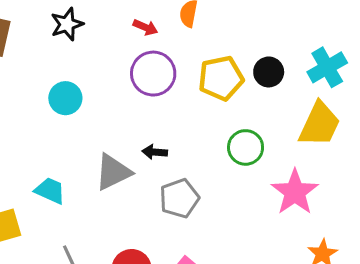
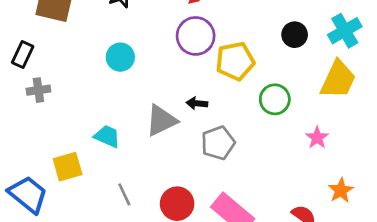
yellow pentagon: (221, 78) -> (235, 61), moved
pink star: (295, 192) -> (317, 138), size x0.6

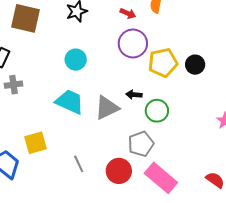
black circle: (295, 35) -> (195, 65), moved
green circle: (275, 99) -> (157, 111), moved
cyan trapezoid: (107, 136) -> (70, 102), moved, size x1.4
gray pentagon: (218, 143) -> (141, 144), moved

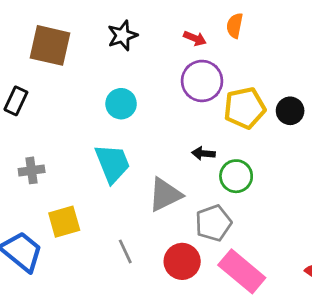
gray cross: (13, 85) -> (32, 170), moved
cyan trapezoid: (70, 102) -> (113, 163), turned 44
gray triangle: (107, 108) -> (165, 195), moved

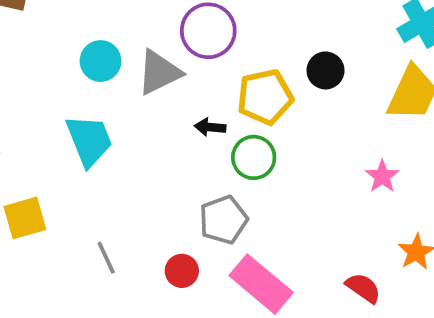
yellow pentagon: (245, 108) -> (265, 97), moved
gray triangle: (165, 195) -> (159, 72), moved
red circle: (182, 261) -> (182, 271), size x0.7

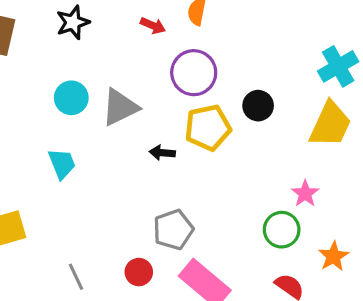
purple circle: (208, 31) -> (194, 73), moved
cyan trapezoid: (89, 140) -> (62, 164), size x0.7
green circle: (254, 157) -> (282, 230), moved
gray line: (106, 258) -> (76, 277), moved

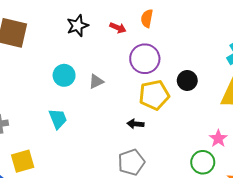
black star: (73, 22) -> (78, 26), moved
gray triangle: (120, 107) -> (96, 82), size x0.6
black arrow: (162, 153) -> (135, 124), moved

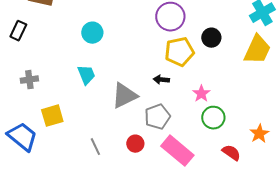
gray triangle: (96, 82) -> (124, 96), moved, size x1.8
pink star: (218, 138) -> (201, 94), moved
green circle: (203, 162) -> (213, 118), moved

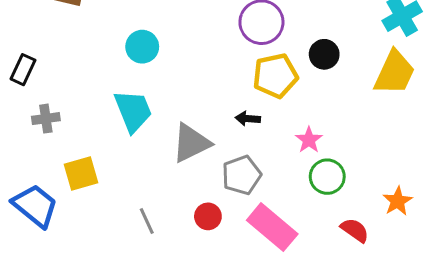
black rectangle: (18, 31) -> (23, 70), moved
cyan trapezoid: (86, 75) -> (133, 111), size x1.4

